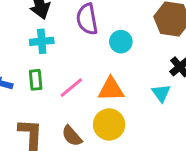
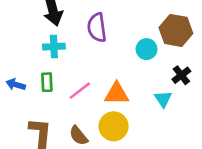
cyan circle: (121, 42) -> (147, 49), moved

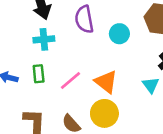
cyan circle: (147, 49) -> (119, 34), moved
orange triangle: (117, 94) -> (106, 82), turned 40

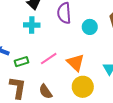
green rectangle: (39, 74) -> (22, 62), moved, turned 72
yellow circle: (104, 113) -> (83, 87), moved

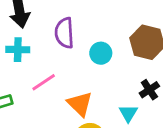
pink line: (49, 59) -> (44, 82), moved

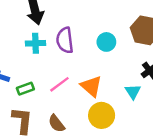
purple semicircle: (64, 33) -> (65, 40), moved
pink line: (44, 82) -> (59, 84), moved

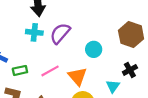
purple semicircle: (65, 40) -> (60, 33), turned 40
cyan circle: (106, 42) -> (94, 49), moved

